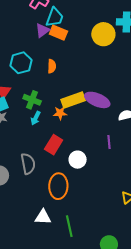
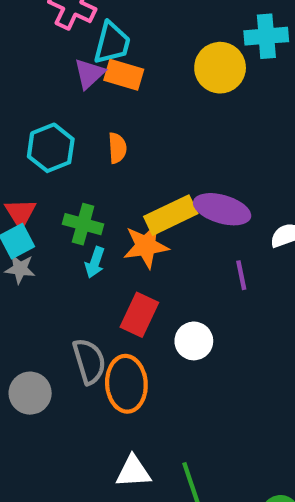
orange star: (60, 113) -> (146, 246), size x1.5
purple line: (109, 142) -> (241, 275), moved
orange ellipse: (58, 186) -> (126, 384), moved

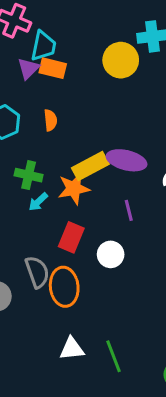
cyan arrow: (95, 262) -> (38, 202), turned 30
purple line: (241, 275) -> (129, 210), moved

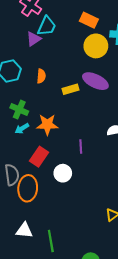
orange rectangle: (53, 68) -> (89, 20), moved
purple ellipse: (127, 160) -> (95, 81), moved
yellow rectangle: (90, 166) -> (71, 89), moved, size x0.7

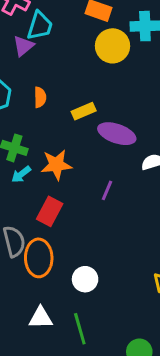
purple ellipse: (95, 81) -> (117, 134), moved
purple line: (81, 147) -> (107, 190), turned 32
white circle: (63, 173) -> (85, 279), moved

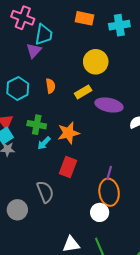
yellow circle: (113, 46) -> (96, 62), moved
purple line: (107, 190) -> (109, 173), moved
orange ellipse: (39, 258) -> (109, 192), moved

